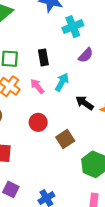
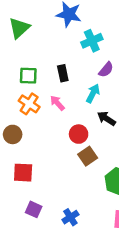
cyan arrow: (62, 82) -> (93, 93), moved
red circle: (38, 122) -> (79, 134), moved

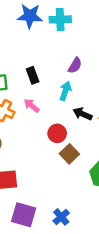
cyan cross: (92, 41) -> (60, 19), moved, turned 30
purple square: (34, 209) -> (24, 215), size x1.5

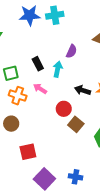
cyan arrow: (65, 91) -> (58, 69), moved
purple square: (24, 215) -> (44, 179), turned 35
blue cross: (61, 217) -> (75, 177), turned -32

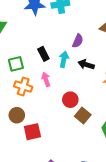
pink arrow: (40, 89) -> (46, 79), turned 40
black arrow: (83, 90) -> (86, 65), moved
red square: (28, 152) -> (32, 132), moved

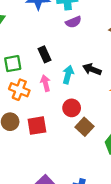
purple semicircle: (78, 41) -> (73, 22), moved, turned 40
cyan arrow: (64, 59) -> (68, 75), moved
red square: (32, 132) -> (37, 126), moved

